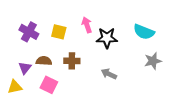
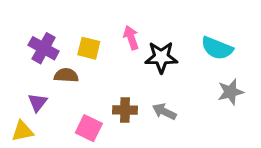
brown semicircle: (44, 61) -> (66, 75), moved
brown cross: (72, 61) -> (125, 110), moved
pink square: (49, 85) -> (89, 128), moved

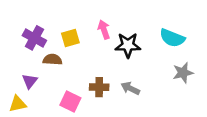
yellow square: (89, 48) -> (70, 38), turned -30

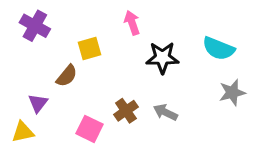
pink arrow: (104, 30) -> (132, 23), moved
purple cross: (34, 38) -> (35, 26), moved
brown semicircle: (52, 60) -> (67, 76), turned 126
brown cross: (99, 87) -> (126, 111), turned -36

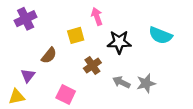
purple cross: (35, 26) -> (26, 19), turned 35
yellow square: (90, 49) -> (76, 35), moved
gray star: (232, 93) -> (146, 83), moved
brown cross: (126, 111) -> (92, 66), moved

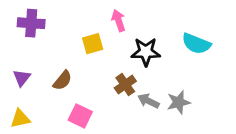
purple cross: (26, 19) -> (31, 23), turned 30
brown semicircle: (49, 55) -> (63, 80), moved
brown cross: (92, 66) -> (125, 85), moved
purple triangle: (28, 76) -> (22, 78), moved

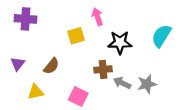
cyan semicircle: (196, 44) -> (161, 36), turned 100
brown cross: (125, 85) -> (103, 69), turned 30
pink square: (80, 116) -> (78, 96), moved
yellow triangle: (20, 119) -> (36, 92), moved

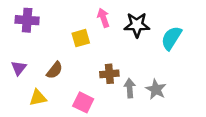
black star: (120, 42) -> (137, 25), moved
gray arrow: (122, 83) -> (130, 88), turned 60
gray star: (147, 84) -> (156, 89), turned -30

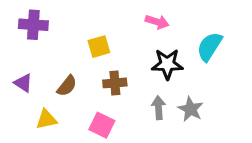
pink arrow: (103, 18) -> (157, 22), moved, turned 126
black star: (137, 25) -> (167, 64), moved
purple triangle: (19, 68) -> (23, 83), turned -35
brown cross: (109, 74) -> (115, 83), moved

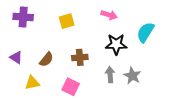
yellow square: (99, 47) -> (67, 21), moved

